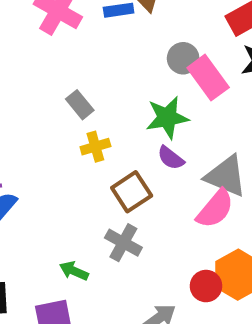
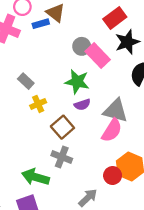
green star: (167, 118) -> (77, 82), turned 30
purple semicircle: (171, 158) -> (82, 105), turned -49
green arrow: (74, 271) -> (35, 177), size x1.6

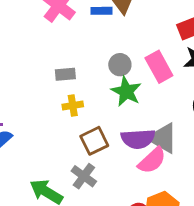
gray circle: (82, 46) -> (120, 65), moved
gray rectangle: (26, 81) -> (65, 74), turned -63
purple semicircle: (82, 105) -> (138, 139), moved, size x1.6

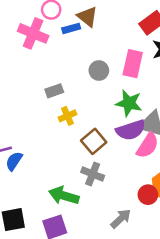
pink rectangle: (159, 67) -> (133, 64), turned 56
green star: (126, 91) -> (129, 103), moved

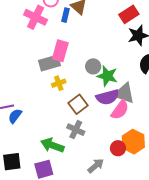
blue rectangle: (71, 28) -> (66, 15), turned -64
pink rectangle: (133, 64) -> (60, 51), moved
gray circle: (99, 71) -> (93, 66), moved
gray rectangle: (54, 91) -> (50, 63), size x1.5

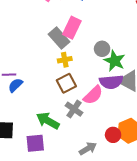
gray rectangle: (50, 63) -> (59, 38), turned 55
brown square: (78, 104) -> (66, 83), moved
pink semicircle: (120, 110) -> (93, 95), moved

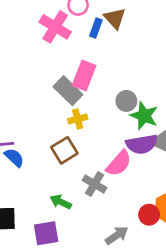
brown square: (66, 83) -> (64, 150), moved
blue semicircle: (15, 85) -> (14, 158), turned 91
green arrow: (48, 121) -> (61, 202), size x0.7

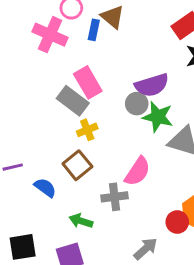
pink rectangle: (84, 76) -> (88, 82), turned -44
purple semicircle: (142, 144) -> (152, 85), moved
blue semicircle: (14, 158) -> (45, 188), moved
gray cross: (95, 184) -> (115, 197), turned -30

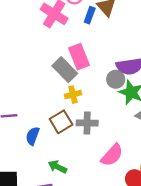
pink semicircle: (137, 171) -> (112, 155), moved
blue semicircle: (45, 188) -> (33, 136), turned -114
gray cross: (115, 197) -> (87, 123), moved

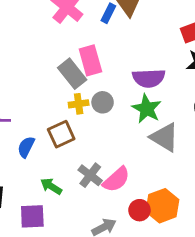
gray circle: (116, 79) -> (103, 102), moved
gray cross: (87, 123) -> (90, 175), moved, turned 30

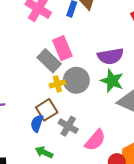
gray circle: (103, 102) -> (76, 80), size x1.5
blue semicircle: (26, 147) -> (37, 123), moved
gray cross: (90, 175) -> (68, 126), moved

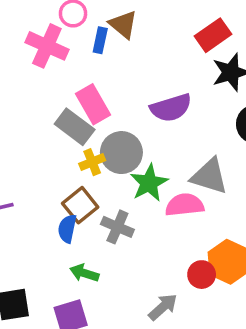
green star: (112, 81) -> (149, 183), moved, turned 30
pink semicircle: (95, 140) -> (185, 205), moved, turned -130

